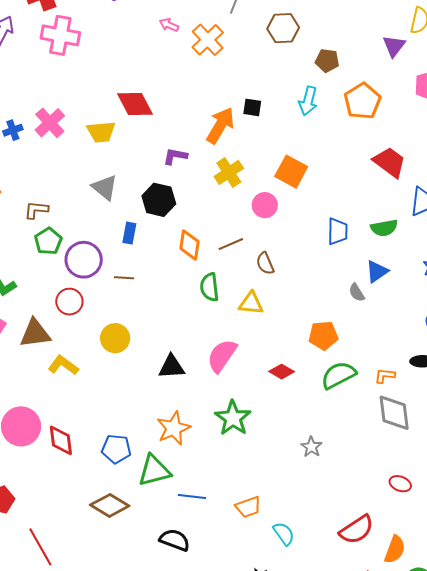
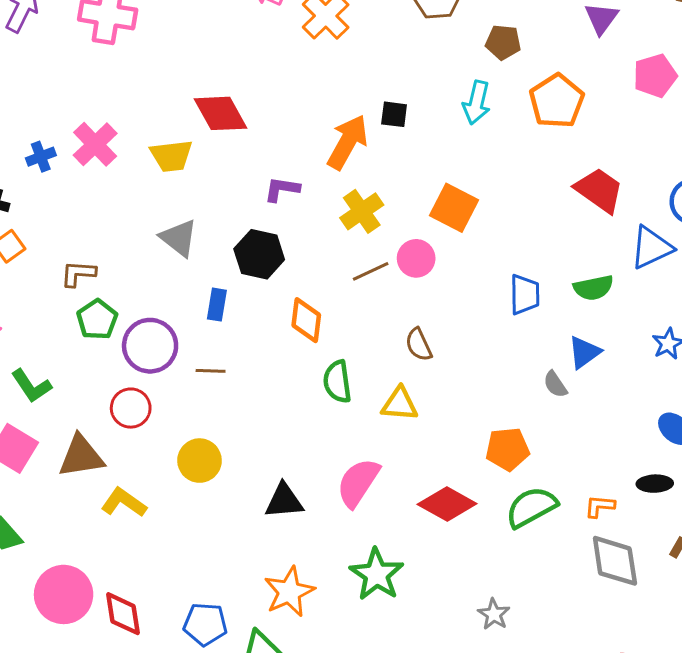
brown line: (231, 244) -> (371, 271), moved
red diamond: (282, 372) -> (447, 504), size x1.5

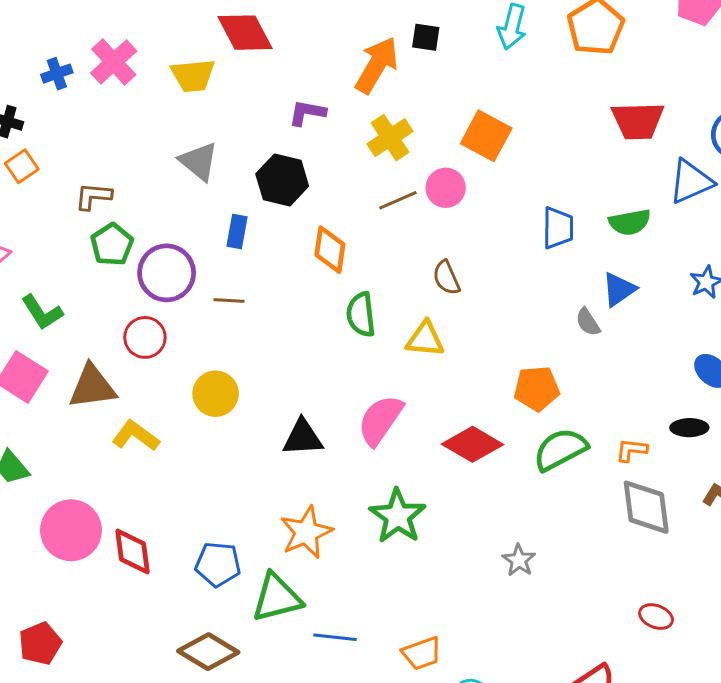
red trapezoid: (599, 190) -> (638, 121), turned 142

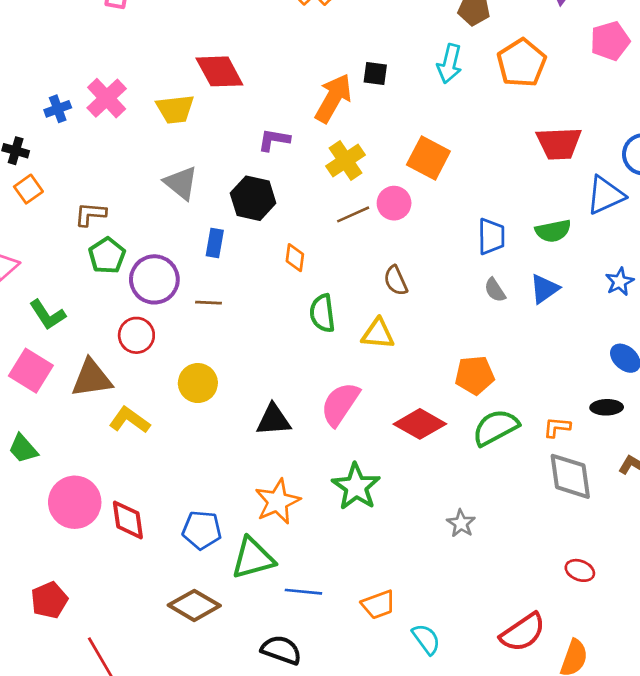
orange diamond: (330, 250) -> (295, 258), size x0.7
gray semicircle: (588, 322) -> (495, 290), moved

